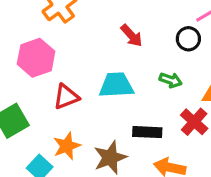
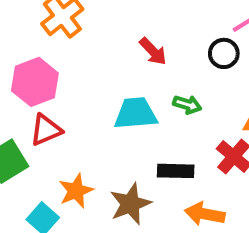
green arrow: (171, 80) -> (187, 105), moved
red triangle: (66, 97) -> (46, 130), moved

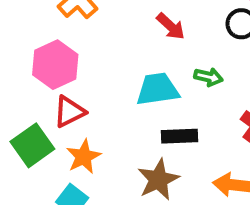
black rectangle: (176, 171) -> (180, 136), moved
orange star: (76, 191) -> (84, 157), moved

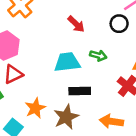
orange star: (84, 157) -> (35, 108), moved

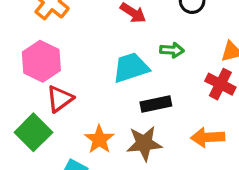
brown star: (66, 117) -> (144, 143), turned 30

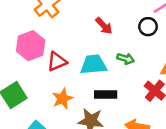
red triangle: (60, 99) -> (57, 62), moved
orange star: (99, 139) -> (62, 99), moved

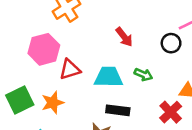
orange star: (62, 99) -> (53, 103), moved

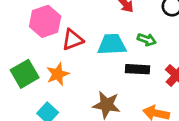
black rectangle: (118, 110) -> (137, 69), moved

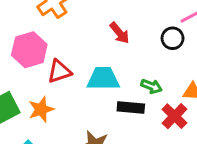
green arrow: (147, 40) -> (151, 86), moved

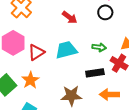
black rectangle: (131, 108) -> (95, 73), moved

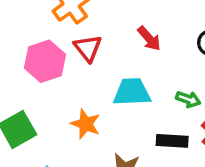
red triangle: (36, 52) -> (88, 48), moved, turned -48
orange star: (30, 80) -> (86, 124), moved, turned -30

